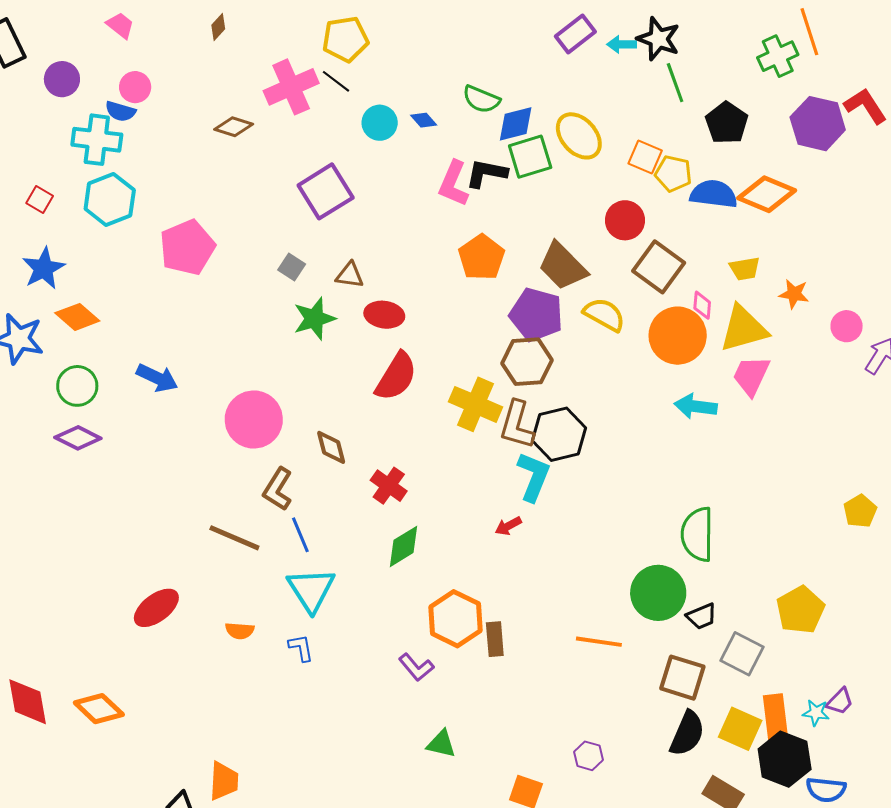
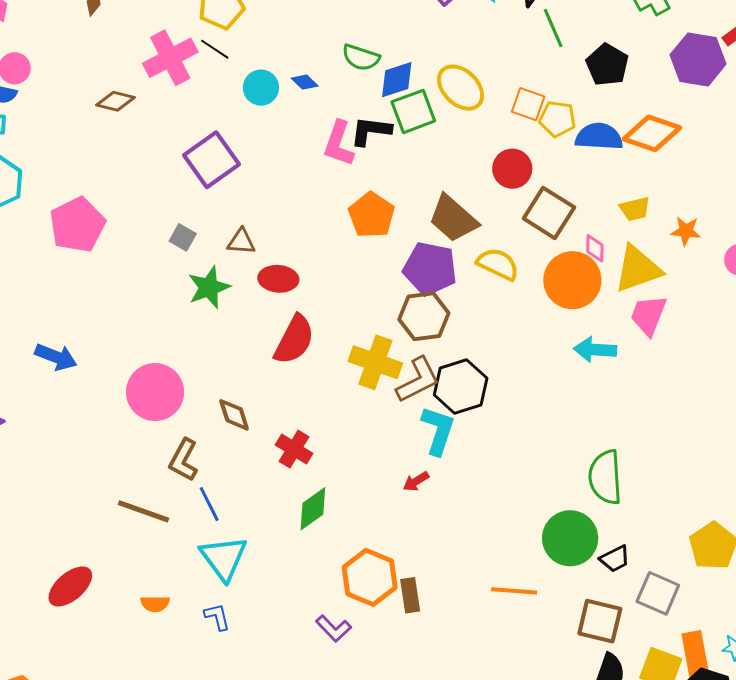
brown L-shape: (517, 425) -> (418, 380), turned -129

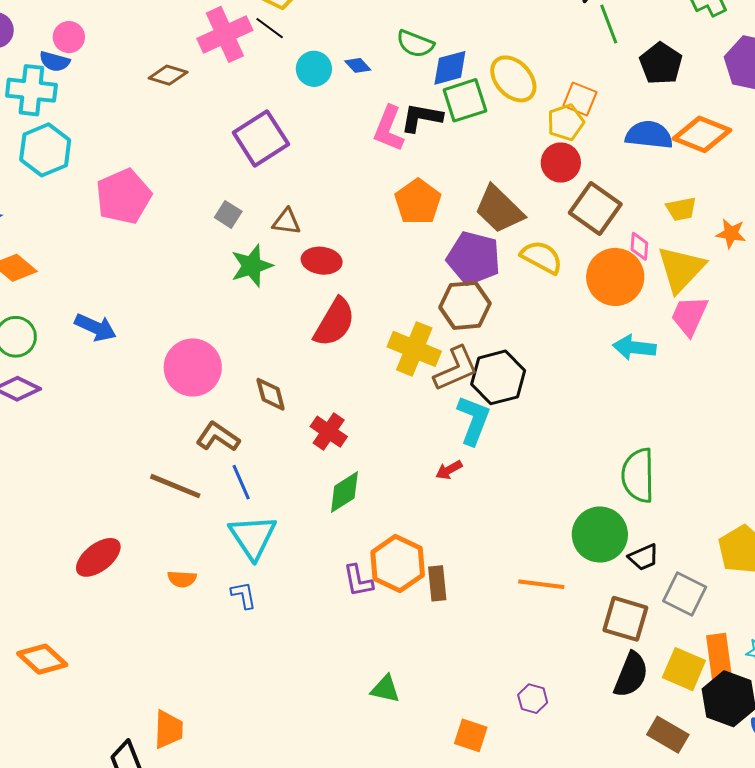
yellow pentagon: (557, 119) -> (566, 122), moved, turned -30
yellow triangle: (638, 269) -> (681, 269), turned -30
brown L-shape: (184, 460) -> (218, 437), turned 93
purple L-shape: (334, 628) -> (358, 581), moved, turned 30

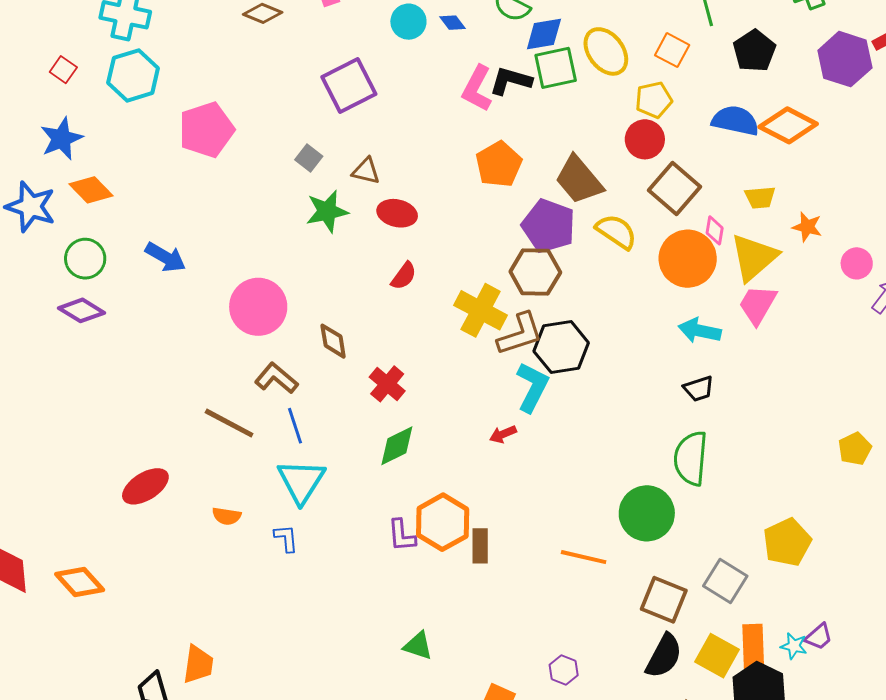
orange square: (580, 99) -> (672, 50), moved
red semicircle: (334, 322) -> (404, 276), size x0.6
black trapezoid: (644, 557) -> (699, 389), moved

